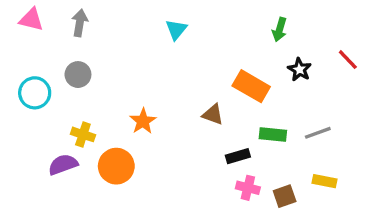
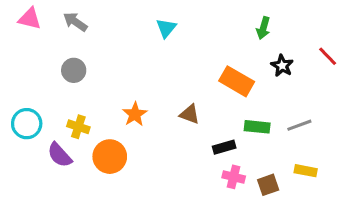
gray arrow: (80, 23) -> (75, 22), turned -65
cyan circle: (35, 93) -> (27, 124), moved
brown triangle: (213, 114) -> (190, 114), moved
purple semicircle: (63, 164) -> (60, 155), turned -112

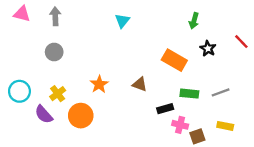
gray arrow: (75, 22) -> (55, 16), turned 54
yellow cross: (78, 127) -> (58, 94), turned 35
pink cross: (234, 177) -> (180, 125), moved

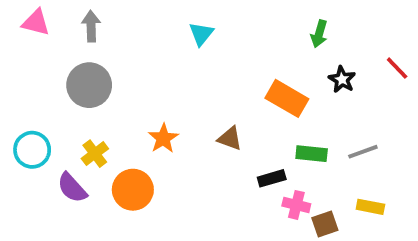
gray circle: (54, 52) -> (89, 85), size x1.5

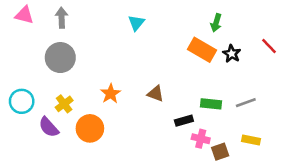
orange rectangle: (287, 98) -> (202, 50), moved

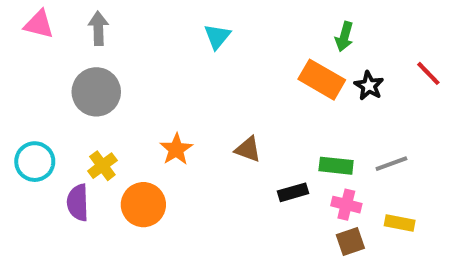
purple semicircle: (49, 127) -> (78, 203), turned 40
pink cross: (201, 139) -> (346, 205), moved

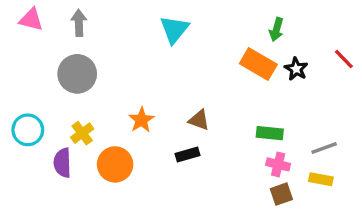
cyan triangle: (217, 37) -> (174, 29), size x1.4
gray line: (391, 164) -> (324, 148), moved
black rectangle: (293, 192) -> (188, 155), moved

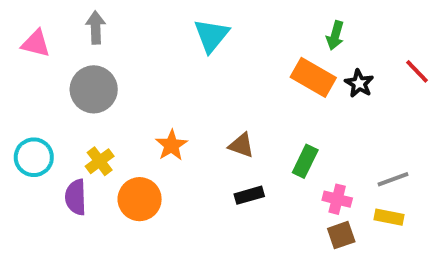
pink triangle: (31, 20) -> (36, 43), moved
green rectangle: (270, 133) -> (305, 161), moved, turned -70
black rectangle: (188, 155) -> (249, 195), moved

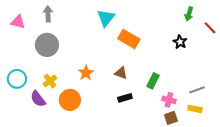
green arrow: (335, 35) -> (189, 14), moved
red line: (417, 71) -> (210, 28), moved
orange rectangle: (313, 77) -> (129, 39), moved
purple semicircle: (76, 197) -> (38, 99), turned -36

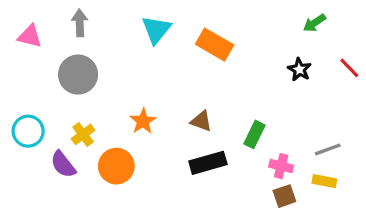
green arrow: (189, 14) -> (314, 23), turned 40
cyan triangle: (106, 18) -> (156, 30), moved
red line: (210, 28) -> (349, 68), moved
orange rectangle: (129, 39) -> (215, 45), moved
black rectangle: (125, 98) -> (208, 163), size x1.5

